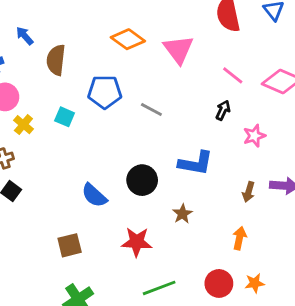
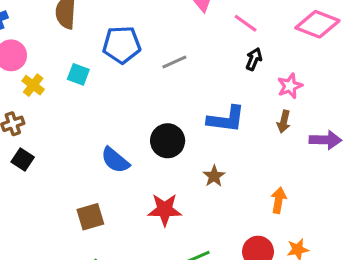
pink line: (233, 75) -> (246, 23), moved
gray line: (151, 110) -> (174, 62), turned -50
brown arrow: (249, 192) -> (284, 122), moved

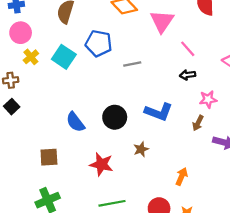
black arrow: (254, 59) -> (188, 75), turned -133
cyan square: (78, 74) -> (64, 57), size x1.5

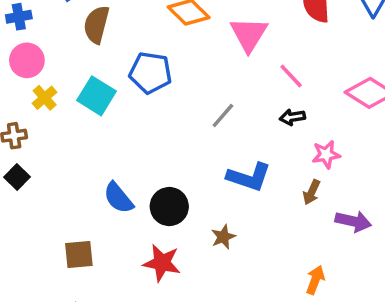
gray line: (132, 64) -> (223, 116), moved, turned -36
black circle: (115, 117) -> (169, 207), moved
orange arrow: (182, 176) -> (315, 280), moved

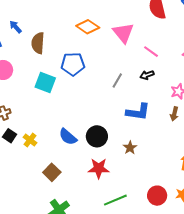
yellow cross: (45, 98) -> (30, 140), moved
black arrow: (292, 117) -> (147, 75), moved
brown square: (79, 255) -> (52, 172), turned -30

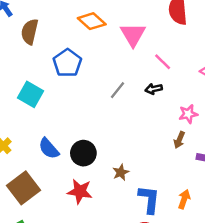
blue pentagon: (73, 64) -> (67, 63), turned 30
cyan square: (45, 83) -> (30, 94), moved
blue L-shape: (138, 112) -> (149, 199), moved, turned -100
brown square: (52, 172) -> (23, 188), size x1.5

